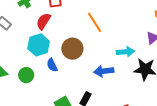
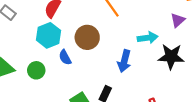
blue arrow: (104, 71) -> (124, 61), turned -66

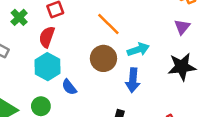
brown circle: (87, 37) -> (103, 58), moved
cyan arrow: (148, 38) -> (138, 50), moved

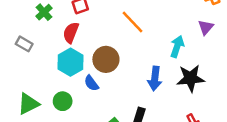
cyan arrow: (138, 50) -> (177, 46), moved, turned -55
brown circle: (103, 58) -> (106, 59), moved
black star: (182, 67) -> (191, 78), moved

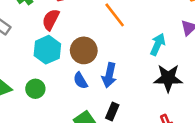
blue arrow: (155, 79) -> (109, 75), moved
blue semicircle: (91, 83) -> (80, 81), moved

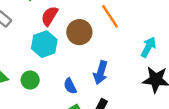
brown circle: (84, 50) -> (79, 32), moved
blue semicircle: (80, 81) -> (70, 86), moved

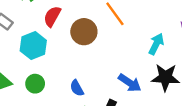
cyan hexagon: (44, 44) -> (33, 46), moved
blue arrow: (101, 73) -> (130, 83), moved, turned -70

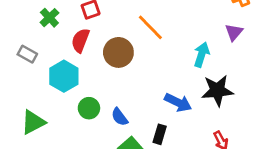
green circle: (35, 84) -> (89, 108), moved

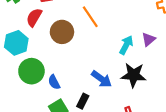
purple triangle: (234, 32) -> (148, 39), moved
green circle: (89, 108) -> (31, 71), size x1.5

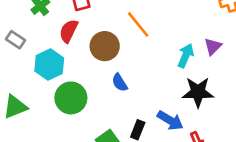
blue arrow: (101, 79) -> (170, 120), moved
blue semicircle: (54, 82) -> (120, 83), moved

